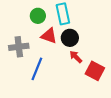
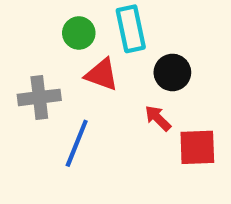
black circle: (70, 38) -> (172, 72), moved
red square: (95, 71) -> (197, 147), turned -30

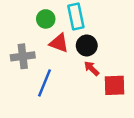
black circle: (172, 72) -> (87, 45), moved

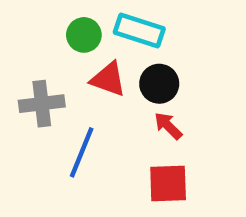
cyan rectangle: (76, 17) -> (139, 30), turned -60
red square: (114, 85) -> (168, 183), moved

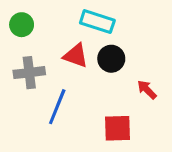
green circle: (84, 35) -> (22, 25), moved
red arrow: (168, 126) -> (147, 90), moved

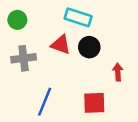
red arrow: (147, 90) -> (118, 72), turned 42
blue line: (57, 107) -> (45, 102), moved

